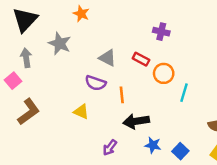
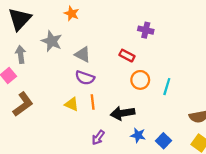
gray triangle: (107, 58) -> (83, 54), moved
orange circle: (164, 73) -> (140, 80), moved
orange line: (122, 95) -> (93, 102), moved

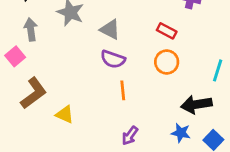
orange circle: (140, 80) -> (167, 62), moved
yellow triangle: (72, 104) -> (65, 114), moved
black arrow: (123, 113) -> (196, 104), moved

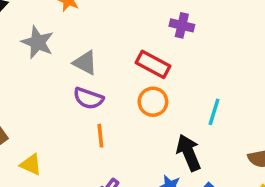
red rectangle: (167, 31) -> (153, 64), size x1.4
black arrow: (196, 104) -> (189, 153), turned 76

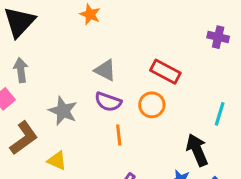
purple cross: (182, 25) -> (218, 37), moved
gray star: (38, 42) -> (63, 111), moved
orange circle: (153, 102) -> (152, 105), moved

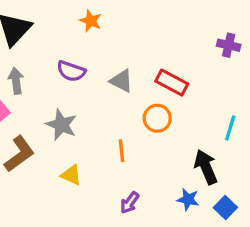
gray triangle: (105, 70) -> (121, 81), moved
purple semicircle: (108, 102) -> (71, 71), moved
yellow triangle: (57, 161) -> (71, 175), moved

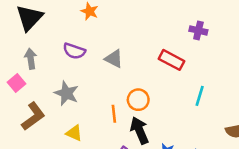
red rectangle: (172, 83) -> (172, 60), moved
orange circle: (157, 118) -> (138, 100), moved
black arrow: (206, 167) -> (139, 130), moved

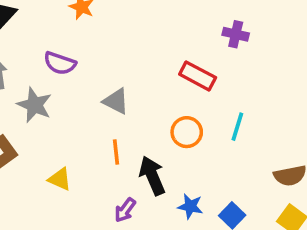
gray triangle: (114, 59) -> (116, 101), moved
gray star: (66, 93) -> (34, 105), moved
orange circle: (138, 100) -> (187, 132), moved

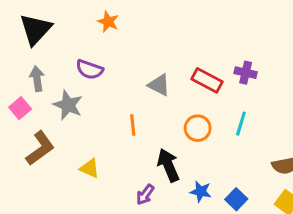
purple cross: (236, 34) -> (246, 73), moved
gray triangle: (116, 101) -> (159, 85), moved
orange line: (116, 152) -> (133, 125), moved

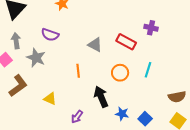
purple cross: (246, 73) -> (151, 28), moved
purple arrow: (145, 195) -> (77, 117), moved

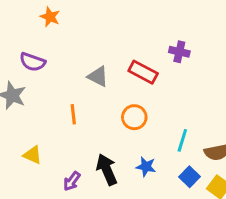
cyan line: (148, 70) -> (182, 140), moved
black arrow: (101, 97) -> (107, 170), moved
blue star: (122, 114) -> (146, 167), moved
blue square: (145, 119) -> (190, 177), moved

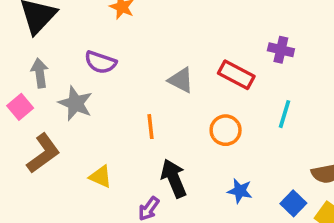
cyan line: (182, 140) -> (284, 114), moved
black arrow: (107, 170) -> (174, 178), moved

